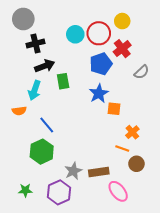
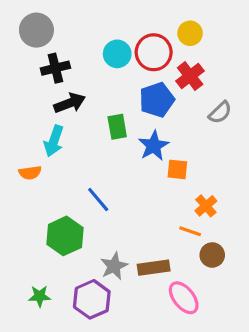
green rectangle: (63, 81) -> (117, 127), moved
blue line: (47, 125) -> (98, 200), moved

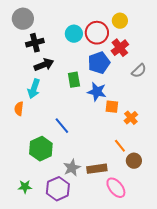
blue star: (154, 146) -> (97, 92), turned -30
orange semicircle: (30, 173) -> (19, 109), turned 104
orange cross: (206, 206) -> (131, 118), moved
orange line: (190, 231) -> (120, 146), turned 32

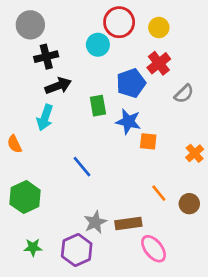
red circle: (97, 33) -> (119, 22), moved
orange semicircle: (19, 109) -> (14, 144), moved, turned -32
orange cross: (131, 118) -> (195, 153), moved
green hexagon: (41, 149) -> (25, 197), moved
brown circle: (134, 161) -> (189, 204), moved

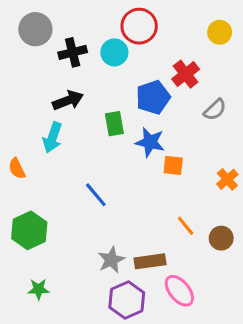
yellow circle: (159, 27) -> (220, 32), moved
black cross: (46, 57) -> (73, 52), moved
purple hexagon: (77, 250) -> (127, 300), moved

